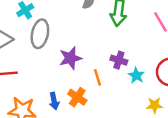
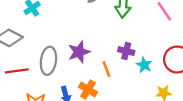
gray ellipse: (40, 34) -> (48, 61), moved

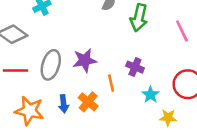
cyan star: (144, 65) -> (151, 95), moved

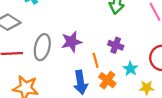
orange cross: (88, 102) -> (107, 80), moved
blue arrow: (64, 104) -> (81, 82), moved, size x1.5

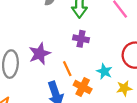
purple cross: (116, 45) -> (81, 39), moved

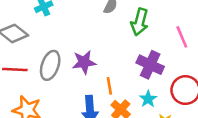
purple cross: (81, 39) -> (150, 65), moved, size x1.5

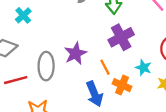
purple cross: (150, 65) -> (121, 37), moved, turned -35

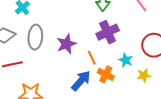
gray ellipse: (46, 66) -> (35, 37), moved
blue arrow: (94, 94) -> (81, 81), turned -120

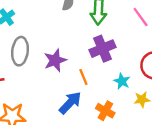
orange cross: (106, 74) -> (105, 111), moved

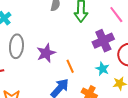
purple cross: (102, 49) -> (103, 41), moved

